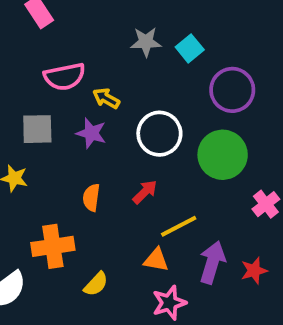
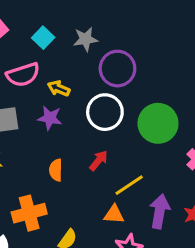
cyan square: (190, 48) -> (43, 38), moved
purple circle: (232, 90) -> (117, 69), moved

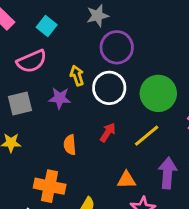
gray star: (86, 39) -> (98, 16), moved
yellow arrow: (59, 88) -> (77, 76), moved, turned 54
yellow line: (129, 185) -> (147, 136), moved
orange cross: (29, 213) -> (50, 186), turned 32

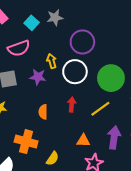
gray star: (98, 16) -> (55, 18), moved
red arrow: (108, 132) -> (72, 105), turned -32

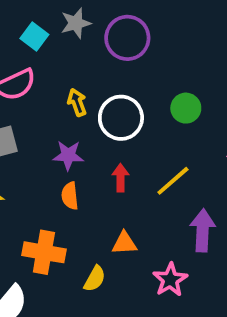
purple circle: (82, 42) -> (127, 38), moved
purple star: (38, 77) -> (68, 155), moved
green circle: (111, 78) -> (186, 108), moved, size x0.6
orange triangle: (83, 141) -> (124, 243), moved

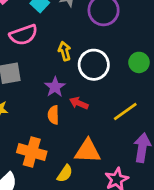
purple star: (68, 155) -> (55, 87), turned 30
red arrow: (120, 178) -> (79, 103), moved, turned -72
orange triangle: (124, 243) -> (88, 151), size x1.5

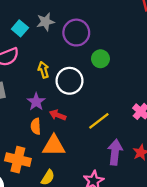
green circle: (139, 62) -> (100, 59), moved
orange triangle: (88, 151) -> (54, 146), moved

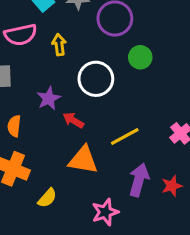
yellow arrow: (43, 70) -> (59, 45), moved
orange semicircle: (36, 126) -> (14, 126), moved
orange triangle: (54, 146) -> (83, 160), moved

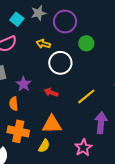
yellow arrow: (59, 45) -> (43, 44), moved, turned -56
purple star: (49, 98) -> (24, 84), moved
orange triangle: (83, 160) -> (52, 124), moved

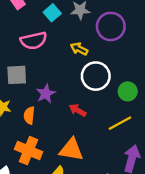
green circle: (86, 43) -> (128, 91), moved

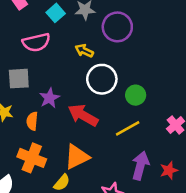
red arrow: (78, 110) -> (83, 115), size x1.6
orange triangle: (71, 150) -> (77, 157), turned -35

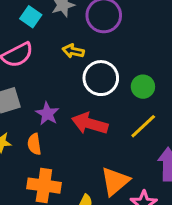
orange triangle: (77, 157) -> (115, 181), moved

